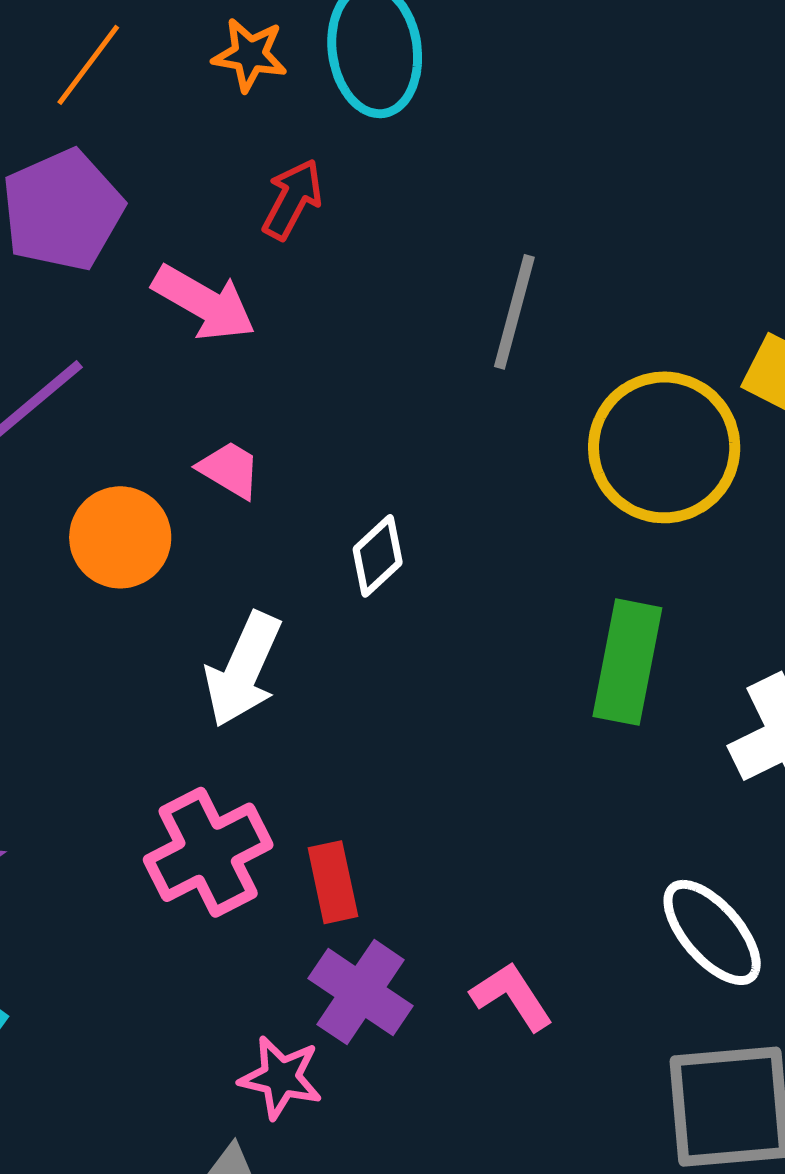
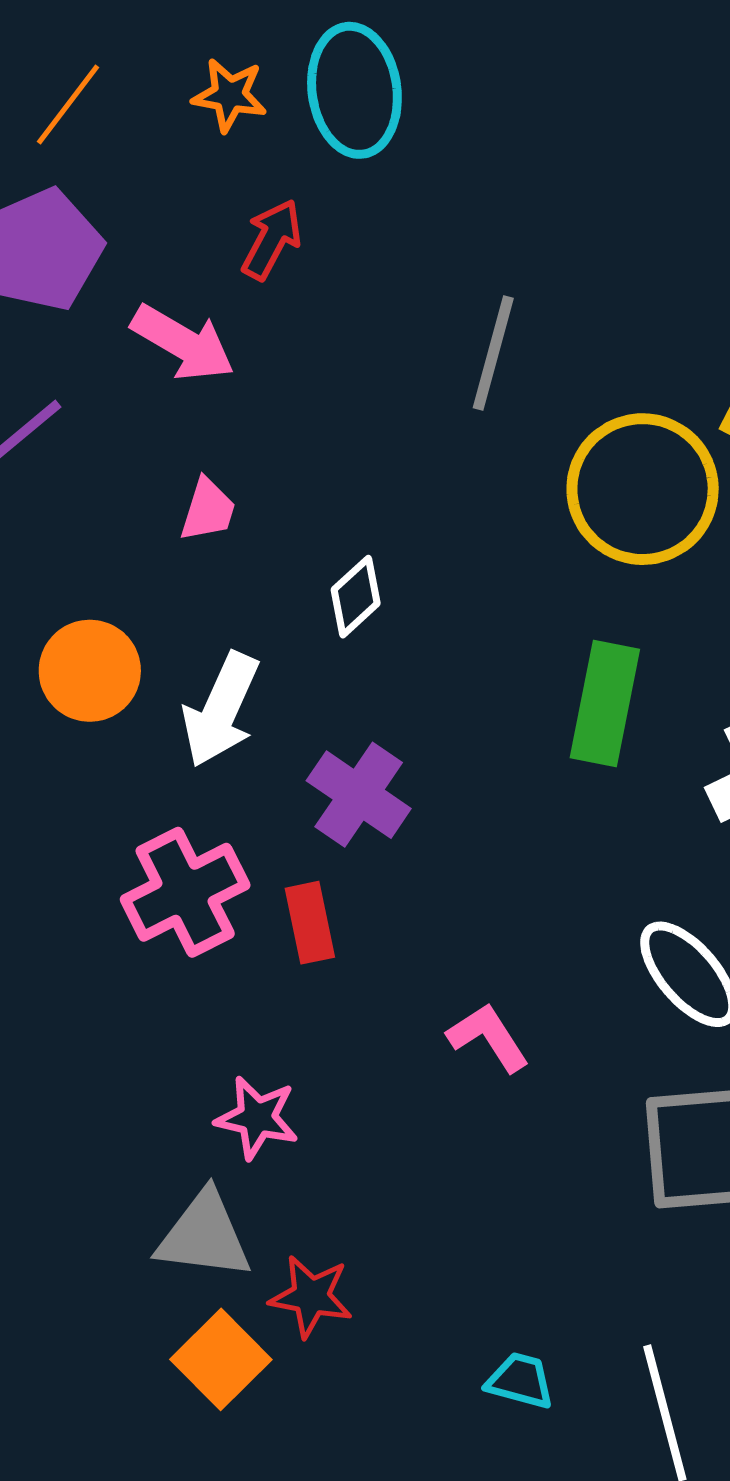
pink trapezoid: (230, 470) -> (208, 510), turned 76
orange circle: (120, 537) -> (90, 671), moved
purple cross: (361, 992) -> (359, 795), moved

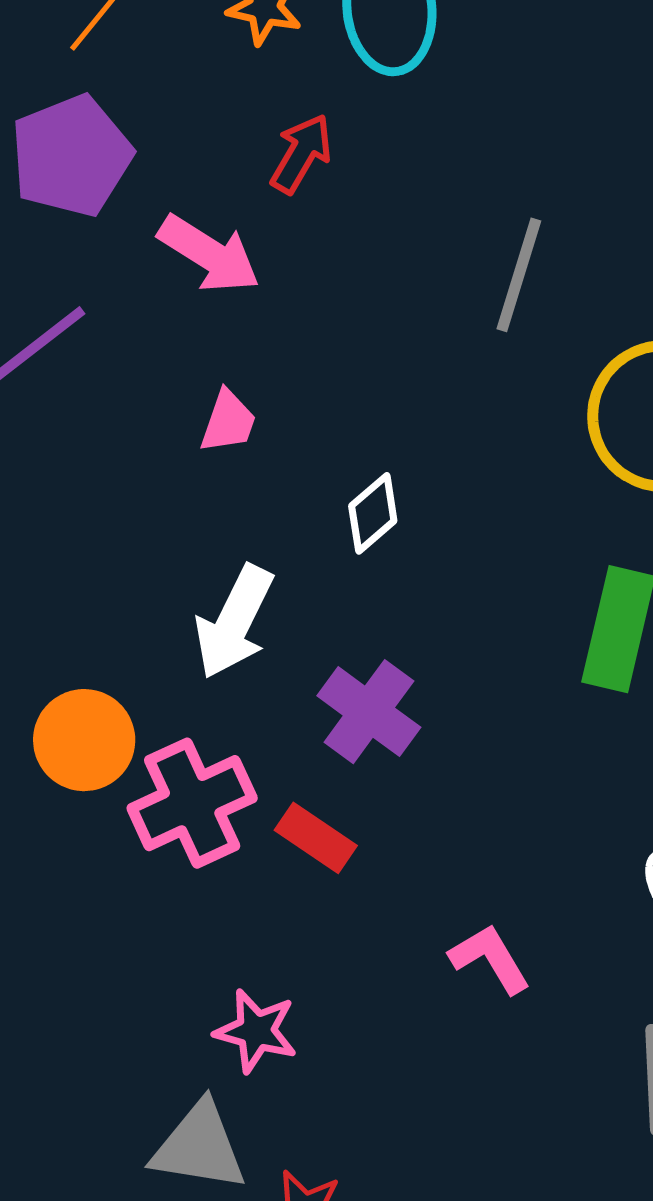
orange circle: (90, 671) -> (84, 740), moved
red rectangle: (310, 923) -> (316, 838), turned -46

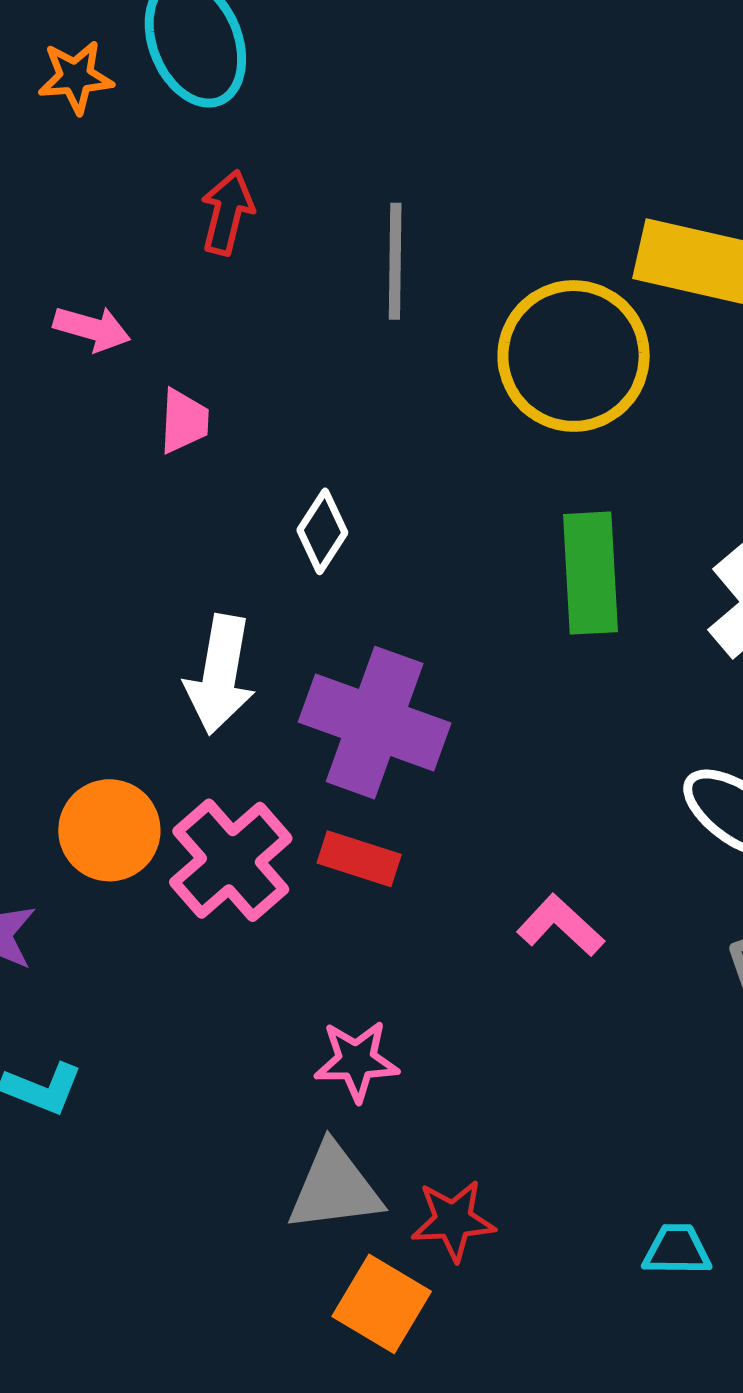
red arrow: (301, 154) -> (227, 213), moved
pink arrow: (209, 254) -> (92, 329), size x0.7
pink trapezoid: (228, 422) -> (184, 421), moved
purple cross: (369, 712) -> (375, 723), size x1.4

